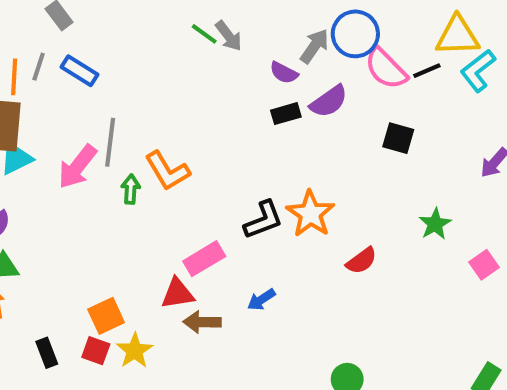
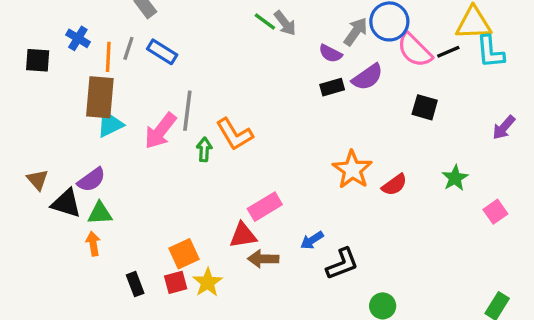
cyan L-shape: (478, 71) -> (490, 52), turned -57
black L-shape: (263, 220) -> (342, 264), moved
red semicircle: (361, 261) -> (394, 185), moved
red square: (96, 351) -> (176, 282), turned -35

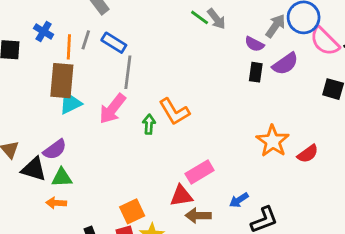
black rectangle: (332, 87) -> (256, 72), turned -66
gray line: (187, 111) -> (128, 72), moved
orange arrow: (93, 244) -> (56, 203), turned -78

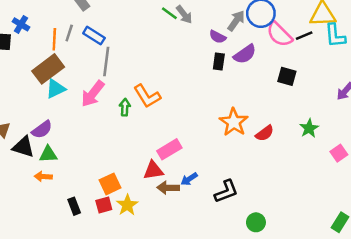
blue cross: (44, 31) -> (21, 24), moved
brown rectangle: (62, 81) -> (48, 69), turned 48
blue arrow: (239, 200) -> (189, 179), moved

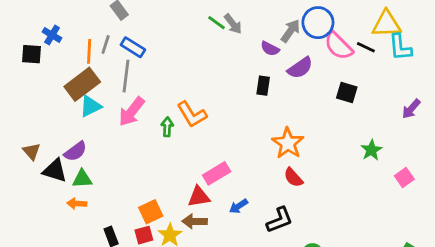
black line: (304, 36) -> (366, 47), turned 49
gray line: (106, 62) -> (126, 76), moved
black rectangle: (219, 62) -> (263, 86), moved
red semicircle: (265, 133) -> (293, 177), moved, turned 84
brown arrow: (168, 188) -> (195, 221), moved

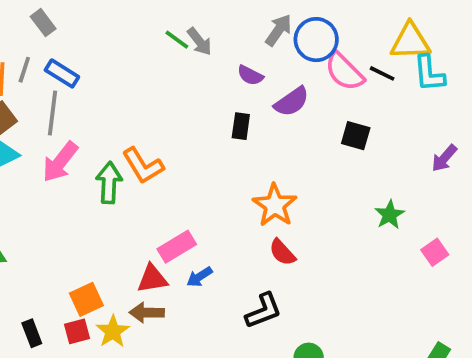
gray arrow: (291, 31) -> (278, 30), moved
green arrow: (167, 127) -> (109, 183), size x1.5
blue arrow: (238, 206) -> (199, 277), moved

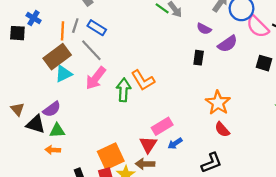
gray line: (53, 113) -> (91, 50), turned -50
red triangle: (152, 279) -> (148, 145), turned -48
orange square: (86, 299) -> (111, 156), size x1.4

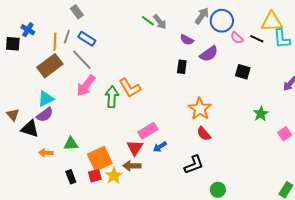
pink semicircle: (258, 27) -> (237, 38), size x0.6
cyan triangle: (64, 74) -> (46, 99), moved
green triangle: (57, 131) -> (71, 144), moved

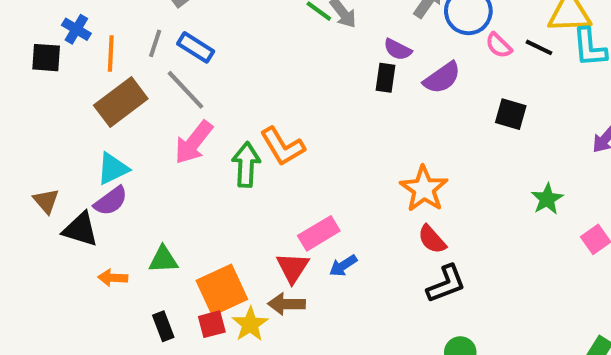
orange line: (55, 42) -> (111, 53), moved
black rectangle: (182, 67) -> (386, 78), moved
black L-shape: (194, 165) -> (446, 284), moved

